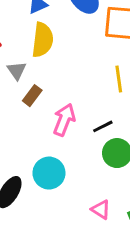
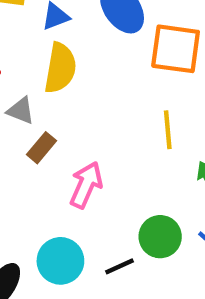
gray triangle: (17, 71) -> (21, 111), turned -36
black line: (103, 126) -> (119, 266), moved

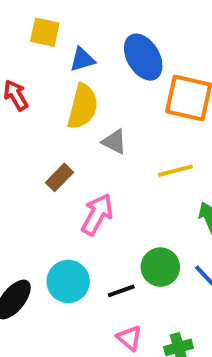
gray triangle: (21, 111) -> (114, 142), moved
yellow line: (168, 130) -> (175, 171), turned 76

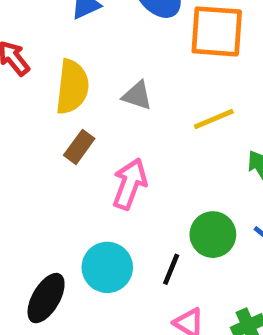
yellow semicircle: (83, 107) -> (72, 87), moved
black line: (121, 291) -> (171, 269), turned -40

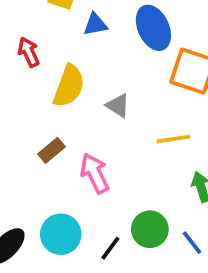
brown rectangle: (79, 147) -> (52, 150), moved
pink arrow: (130, 184) -> (95, 173), turned -60

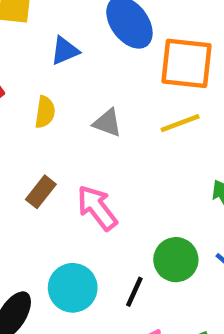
blue triangle: (95, 24) -> (65, 51), moved
yellow semicircle: (69, 86) -> (45, 112), size x0.6
yellow line: (173, 139) -> (180, 123), moved

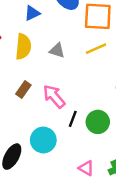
yellow semicircle: (45, 112) -> (23, 47), size x1.5
black line: (134, 292) -> (73, 119), moved

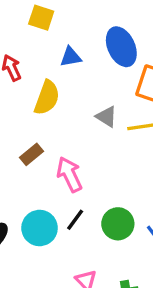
gray triangle: (57, 50) -> (106, 117), moved
black line: (73, 119) -> (75, 220), moved

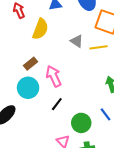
green circle: (118, 224) -> (81, 123), moved
cyan circle: (40, 228) -> (28, 88), moved

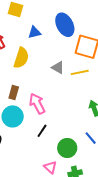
brown rectangle: (31, 64) -> (14, 93), turned -32

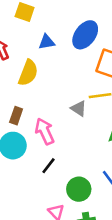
blue ellipse: (65, 25) -> (85, 35), turned 60
gray triangle: (58, 67) -> (79, 108), moved

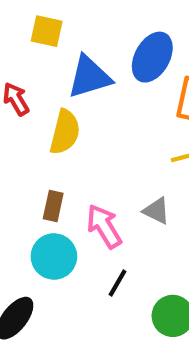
blue triangle: (47, 42) -> (89, 77), size x1.6
gray triangle: (79, 108) -> (157, 211), moved

